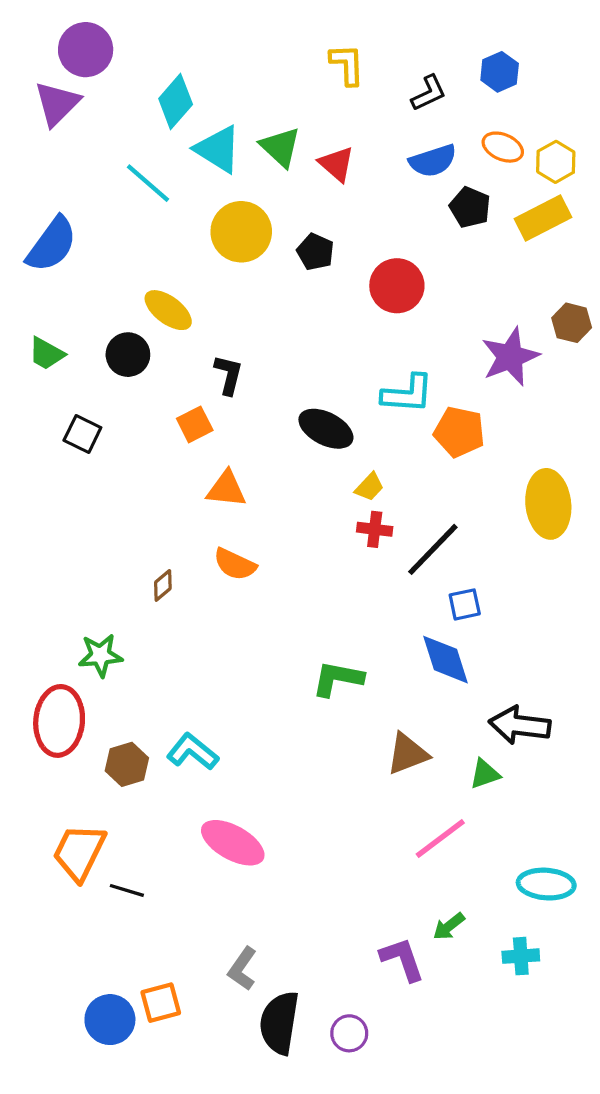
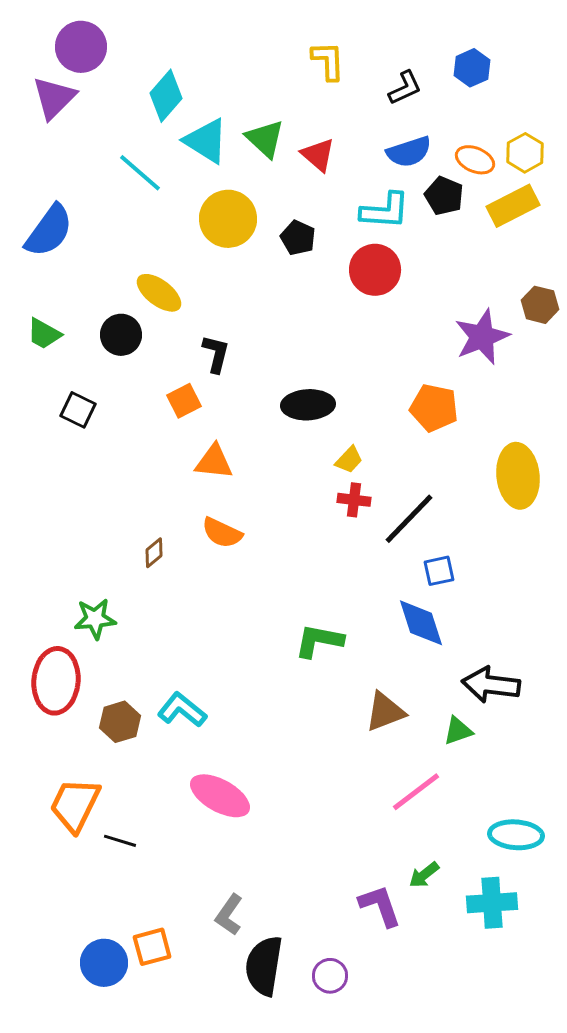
orange ellipse: (503, 147) -> (475, 160), moved
cyan L-shape: (407, 394) -> (385, 211), moved
black ellipse: (326, 429) -> (308, 405), turned -30
cyan cross: (521, 956) -> (492, 903), size x1.4

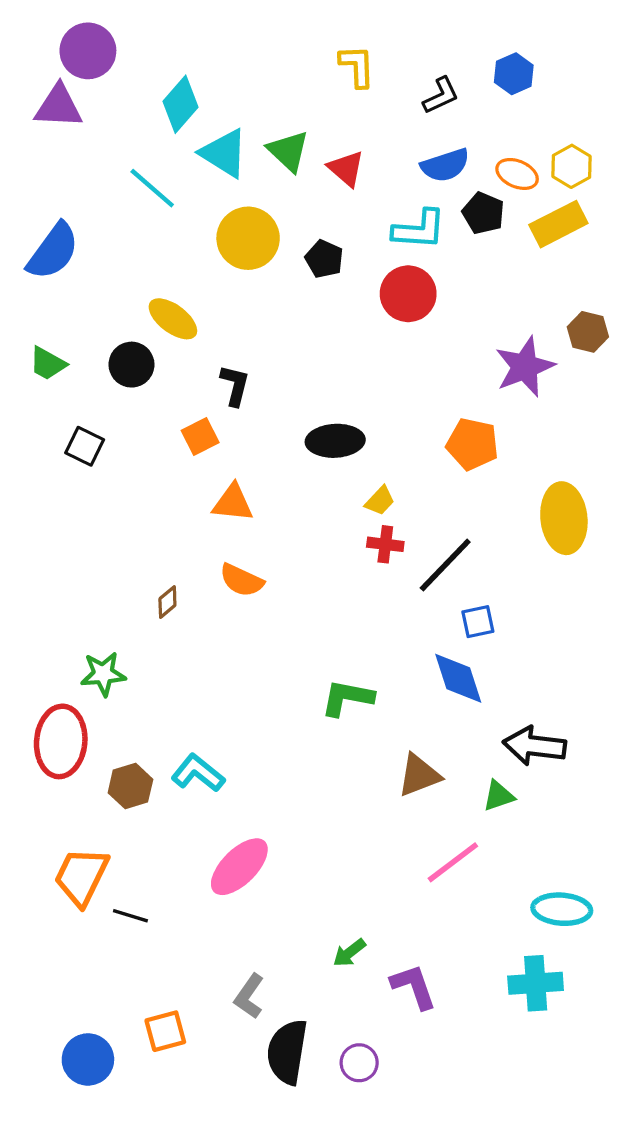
purple triangle: (54, 98) -> (59, 106), turned 48
pink ellipse: (220, 796) -> (239, 867), turned -74
green arrow: (424, 875) -> (349, 953), moved
blue circle: (104, 963) -> (88, 1059), moved

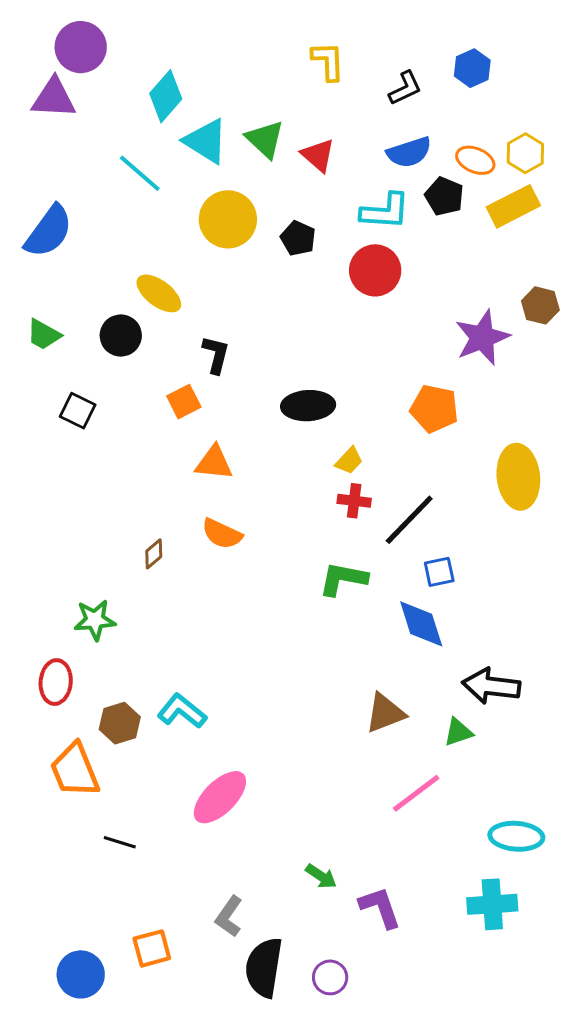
green L-shape: (347, 698) -> (343, 579), moved
red ellipse: (61, 741) -> (56, 682), size x0.7
orange trapezoid: (81, 876) -> (75, 770), moved, turned -48
green arrow: (349, 953) -> (321, 876), turned -108

